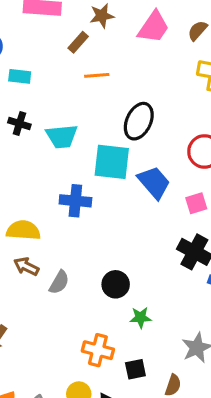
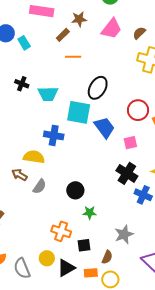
cyan rectangle: (20, 76) -> (24, 43), moved, turned 48
yellow semicircle: (23, 230) -> (34, 157), moved

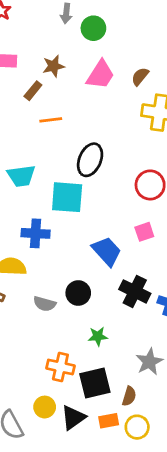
blue trapezoid: (105, 127) -> (107, 251), moved
black cross: (127, 173) -> (135, 291), moved
gray semicircle: (40, 186) -> (45, 304), moved, turned 77
black circle: (75, 190) -> (78, 293), moved
black square: (84, 245) -> (95, 383), size x1.6

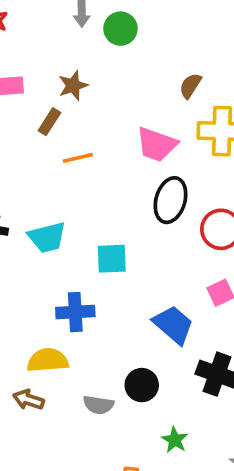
pink trapezoid: (100, 75) -> (157, 144), moved, turned 84
black ellipse: (90, 160) -> (171, 200), moved
cyan square: (67, 197) -> (112, 259), size x0.7
green star: (98, 336) -> (175, 440), turned -30

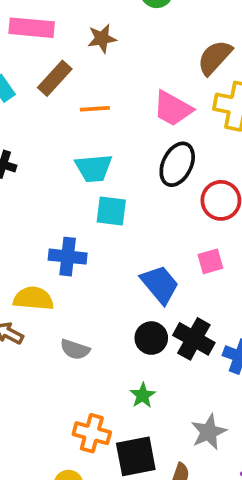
brown semicircle: (190, 86) -> (215, 57), size x1.5
brown rectangle: (49, 122) -> (55, 78), moved, size x1.4
cyan trapezoid: (47, 237) -> (94, 168), moved
black circle: (142, 385) -> (151, 338), moved

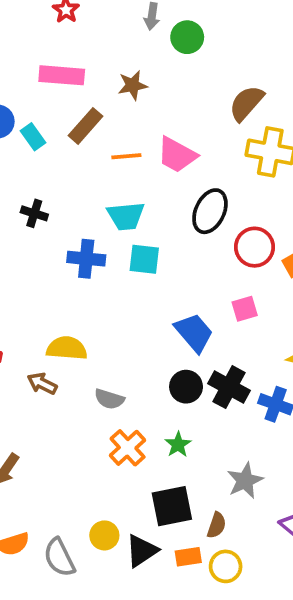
pink trapezoid: (173, 109) -> (177, 155), moved
blue cross: (68, 257) -> (86, 259), moved
orange cross: (92, 433) -> (128, 448), moved, turned 33

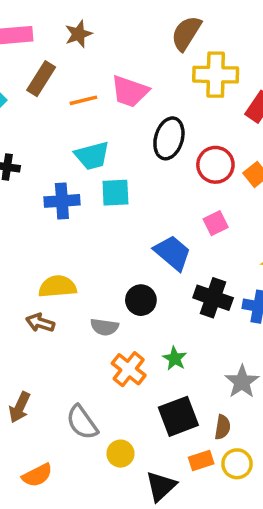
black circle: (186, 387) -> (141, 300), moved
black triangle: (142, 551) -> (161, 486), moved
gray semicircle: (59, 557) -> (82, 422), moved

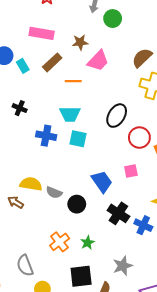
pink trapezoid: (130, 91) -> (98, 61), moved, turned -80
gray semicircle: (104, 327) -> (54, 193), moved

